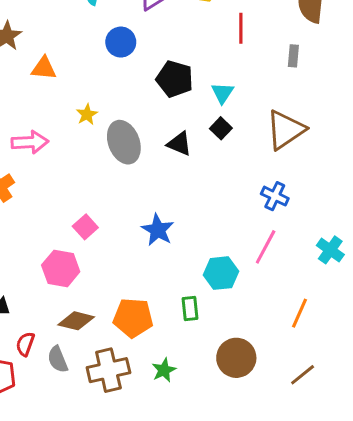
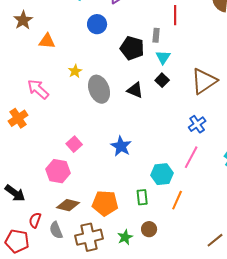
gray rectangle: (293, 56) -> (156, 35), moved
pink arrow: (30, 142) -> (38, 89), turned -135
blue cross: (275, 196) -> (197, 124), turned 30
orange line: (299, 313) -> (177, 200), moved
brown circle: (236, 358) -> (149, 229), moved, size x0.6

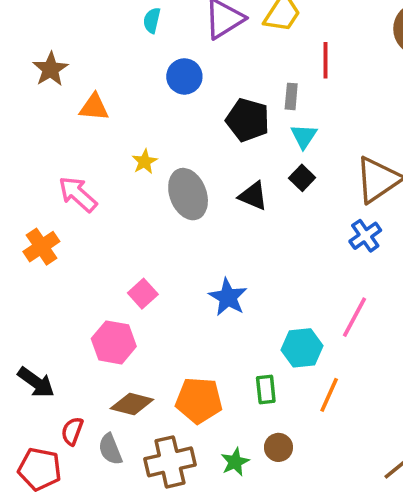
blue cross: (197, 124) -> (365, 236), moved

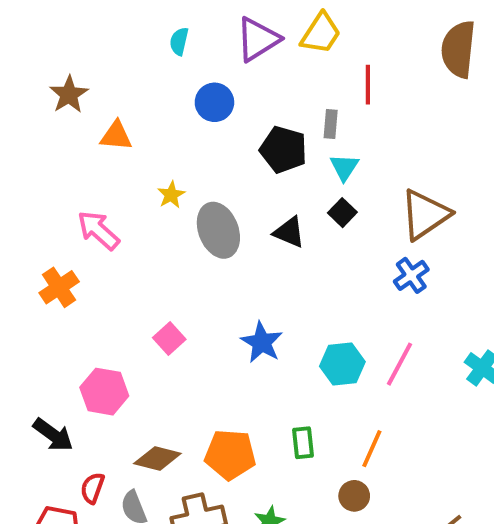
pink hexagon: (114, 342) -> (104, 392), moved
cyan hexagon: (302, 348) -> (342, 364), moved
brown circle: (278, 447) -> (354, 496), moved

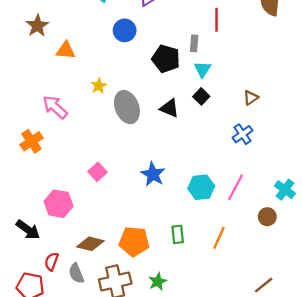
brown triangle: (425, 214) -> (251, 98), size x0.5
brown circle: (354, 496) -> (267, 217), moved

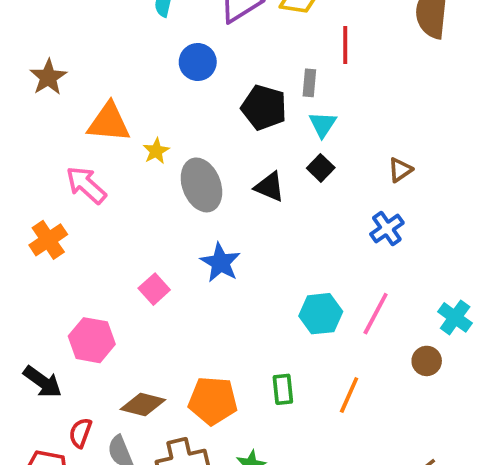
brown star: (37, 26) -> (48, 77), moved
orange triangle: (66, 50) -> (109, 123), moved, size x1.4
blue star: (153, 174) -> (220, 263), moved

